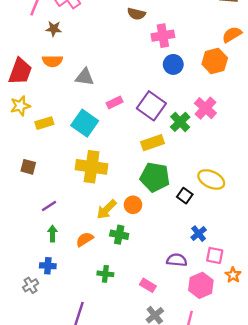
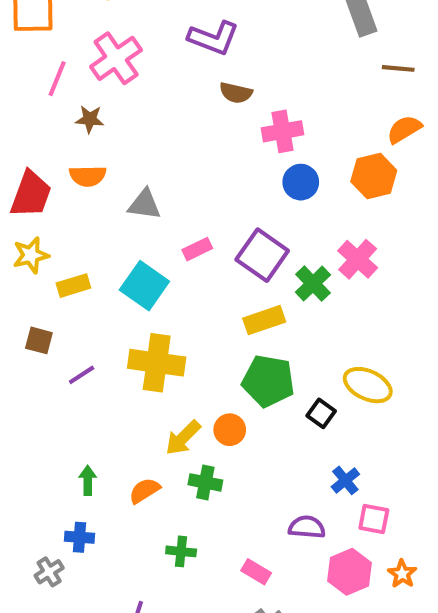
brown square: (28, 167) -> (39, 340), moved
purple line: (49, 206) -> (82, 375), moved
orange star: (233, 275) -> (402, 574), moved

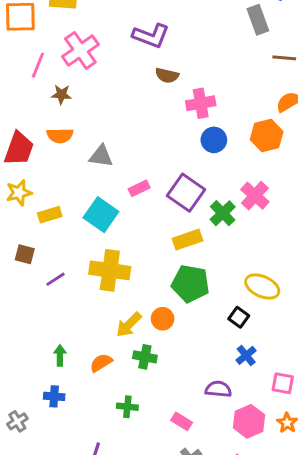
black square: (321, 413) -> (239, 317), moved
pink square: (374, 519) -> (283, 383), moved
gray cross: (49, 572) -> (17, 421), moved

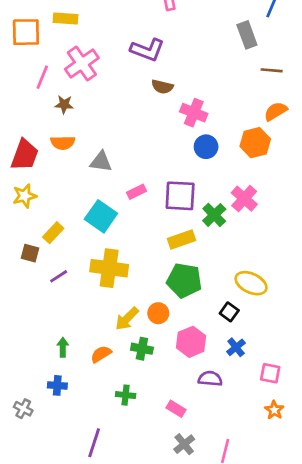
pink cross: (201, 103) -> (194, 113), turned 32
purple square: (186, 193) -> (180, 196), turned -32
yellow rectangle: (50, 215) -> (53, 233), moved, turned -30
gray cross: (17, 421) -> (23, 409), turned -30
pink hexagon: (249, 421) -> (191, 342), moved

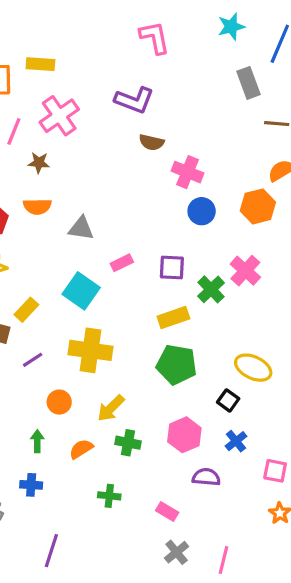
purple square: (180, 196) -> (172, 267), size x0.7
orange circle: (158, 313) -> (59, 402), moved
purple line: (94, 443) -> (51, 551), moved

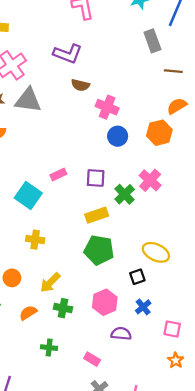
gray triangle: (81, 228) -> (28, 100), moved, size x1.4
yellow cross: (90, 350) -> (35, 240), size x0.6
black square: (228, 400) -> (137, 277), turned 35

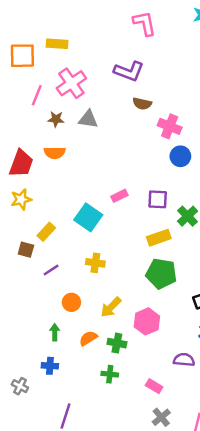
gray triangle: (28, 100) -> (88, 119), size x0.7
pink hexagon: (105, 302) -> (147, 321), moved
green cross: (63, 308) -> (117, 343), moved

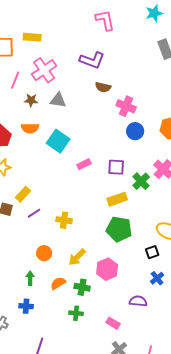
cyan square: (88, 217) -> (58, 141), moved
purple line: (51, 270) -> (34, 213), moved

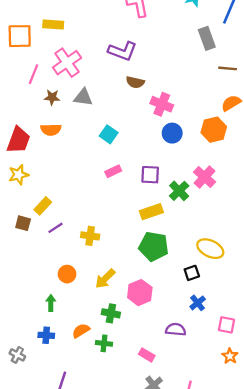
cyan square: (58, 141) -> (109, 134), moved, size x0.7
orange semicircle: (58, 283) -> (81, 331), moved

